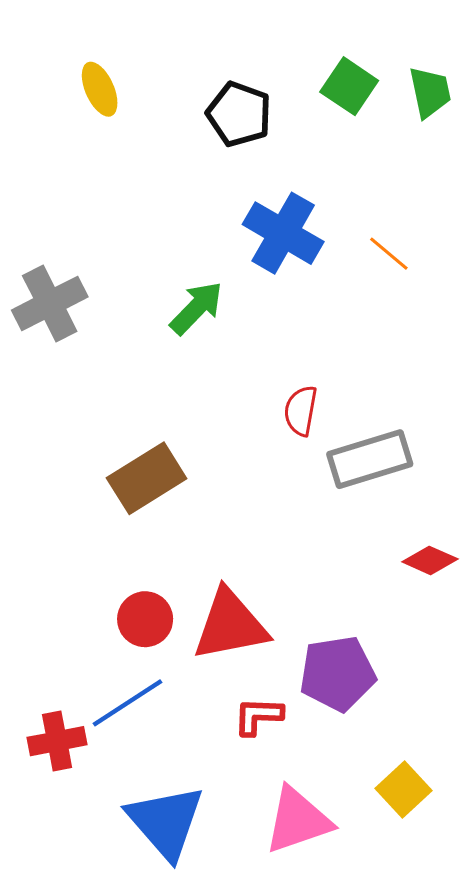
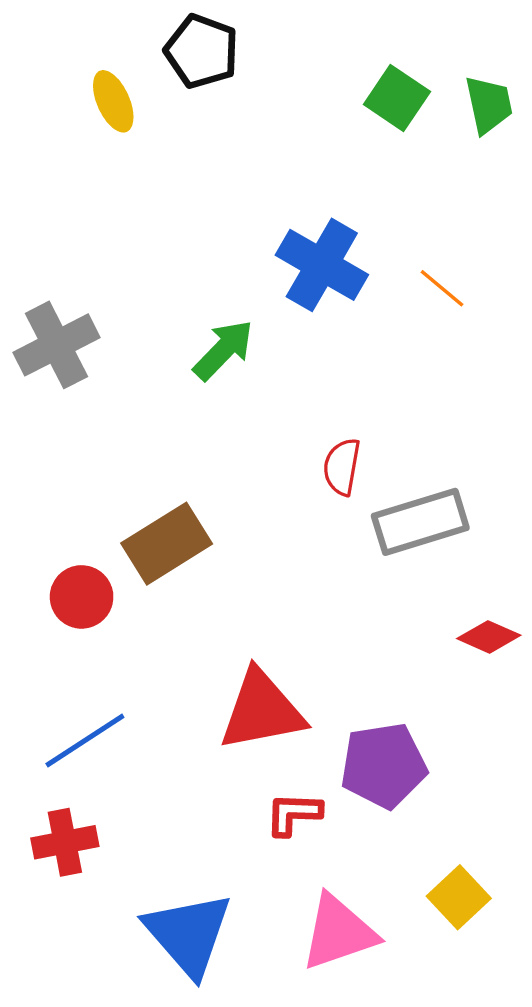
black pentagon: (239, 114) -> (202, 51), moved
red circle: (145, 619) -> (82, 597), moved
blue line: (127, 703) -> (85, 740), moved

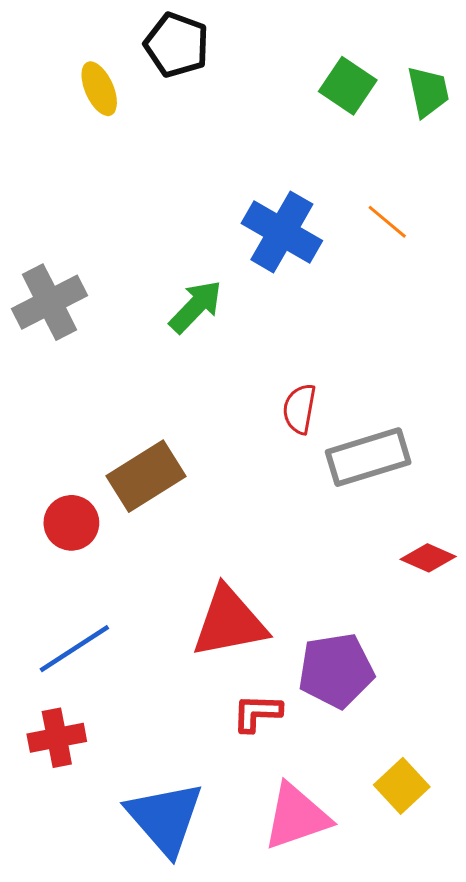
orange line: (442, 288) -> (387, 222), moved

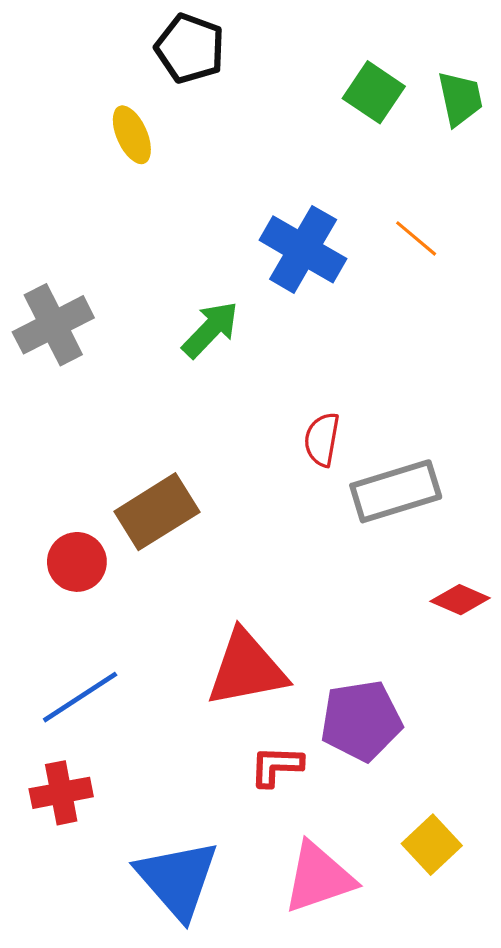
yellow ellipse: (99, 89) -> (132, 135), moved

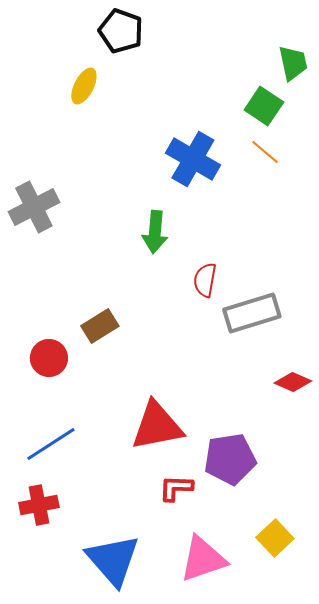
green square: (374, 92) -> (264, 106), moved
yellow ellipse: (132, 135) -> (84, 86), turned 51
green arrow: (210, 330) -> (155, 232), moved, turned 141
brown rectangle: (157, 512) -> (100, 326), size x0.7

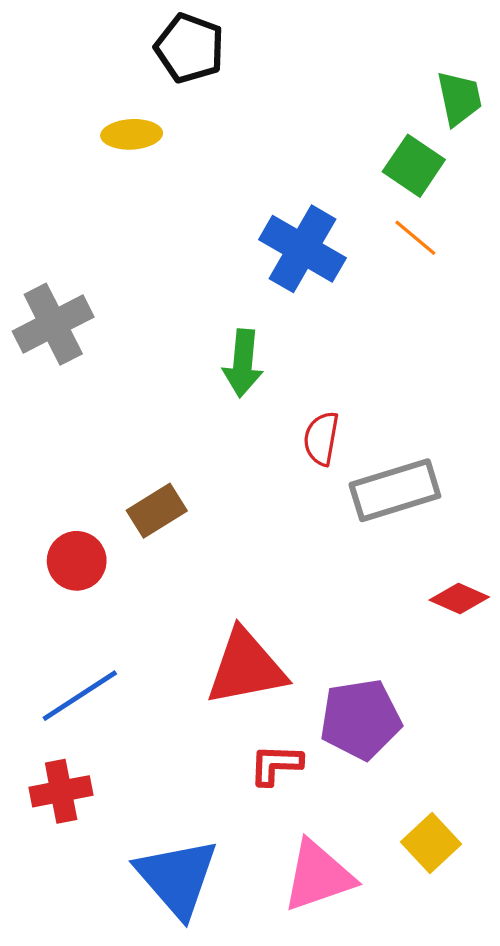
yellow ellipse: (84, 86) -> (132, 134), turned 60

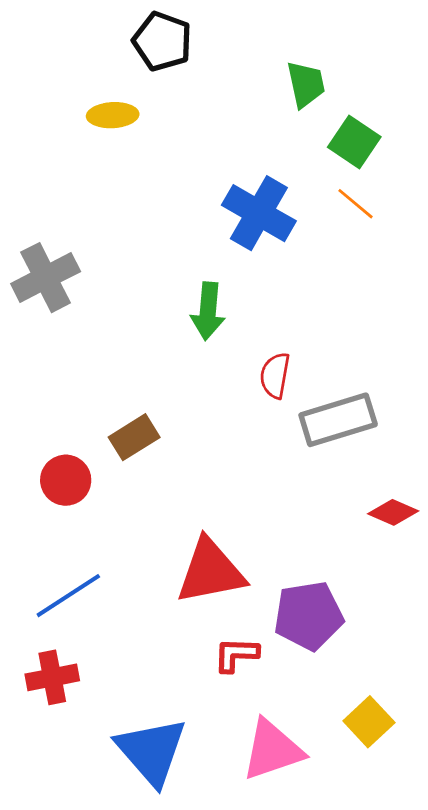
green trapezoid: (459, 98) -> (306, 84), moved

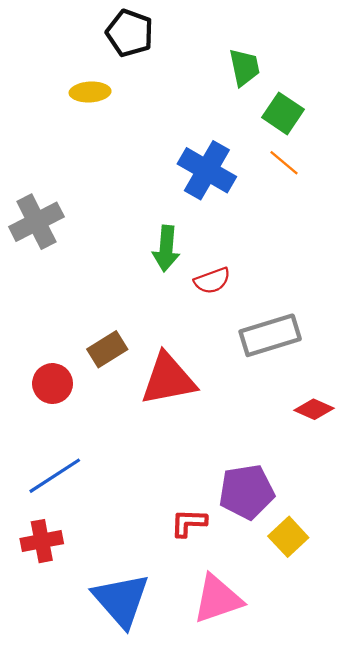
red semicircle: (275, 375) -> (212, 281), moved, turned -120
red triangle: (211, 571) -> (168, 379), moved
yellow square: (369, 722) -> (288, 537), moved

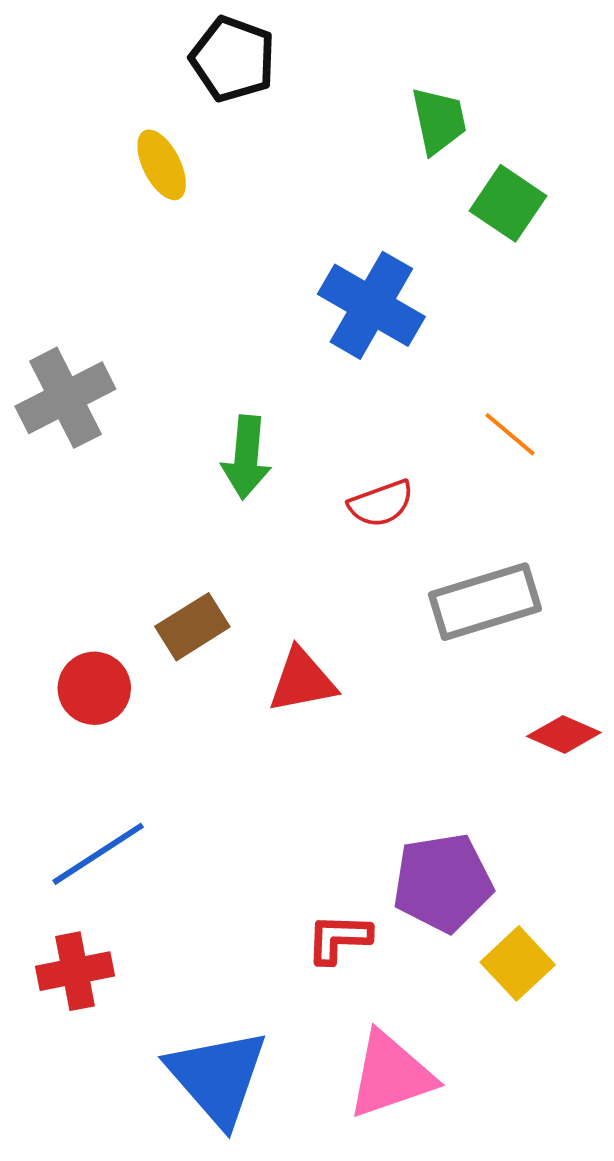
yellow ellipse: (90, 92) -> (162, 165), turned 66
orange line: (284, 163) -> (510, 434), moved
green arrow: (166, 248) -> (246, 457), moved
red triangle: (168, 379) -> (302, 681), size x0.7

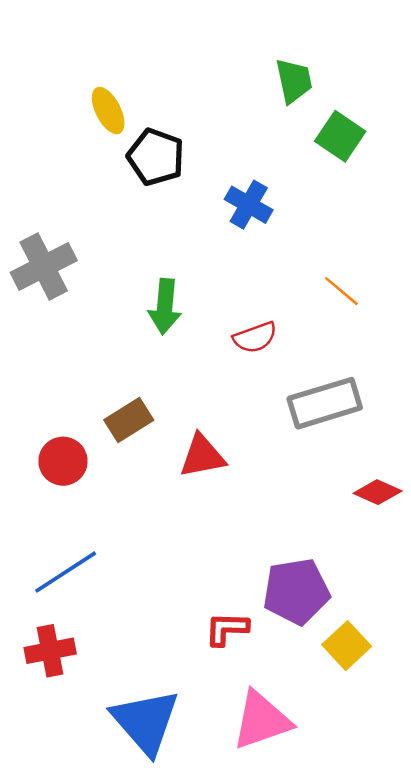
black pentagon: (233, 59) -> (156, 157), moved
blue cross: (371, 305) -> (249, 205), size x0.7

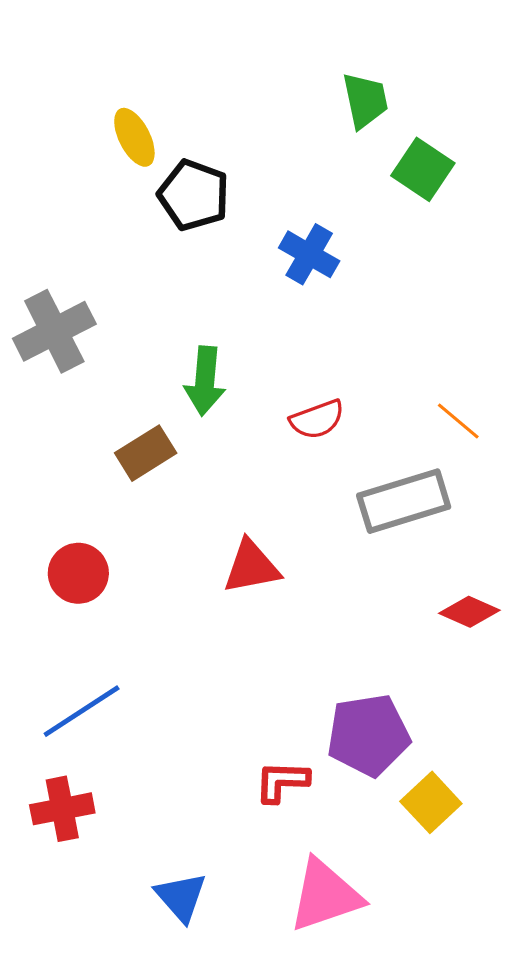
orange line: (341, 291) -> (458, 421), moved
brown rectangle: (129, 420) -> (146, 453), moved
blue triangle: (146, 722) -> (181, 897), size x0.6

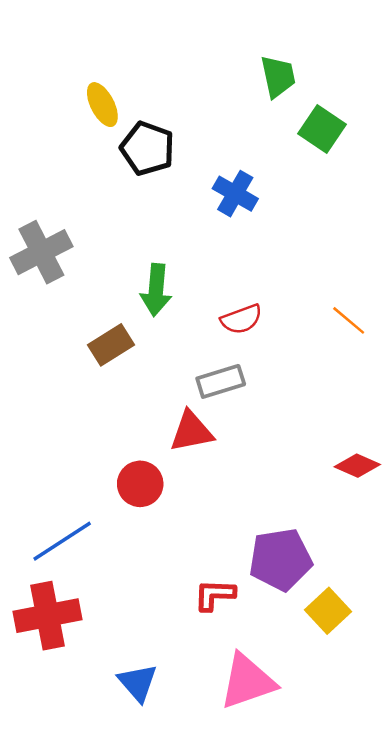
gray rectangle: (404, 501) -> (221, 381), moved, size x0.7
red circle: (78, 573) -> (140, 484), moved
red cross: (62, 809) -> (47, 616), size x1.4

